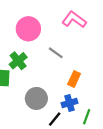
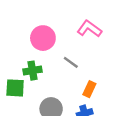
green cross: (18, 61) -> (33, 71), turned 30

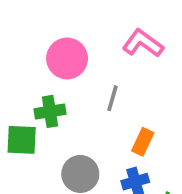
gray line: (71, 62) -> (112, 98), turned 70

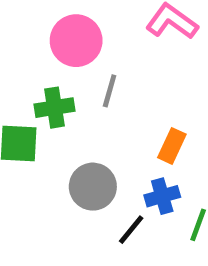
gray line: (112, 98) -> (110, 91), moved

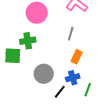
gray line: (110, 91) -> (71, 34), moved

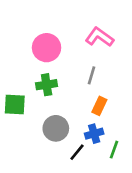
green cross: (28, 41) -> (47, 85), moved

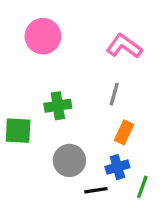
pink circle: (47, 48) -> (43, 36), moved
black line: (77, 152) -> (96, 190), turned 42

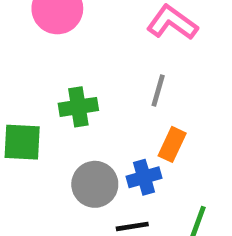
blue cross: (117, 167) -> (144, 177), moved

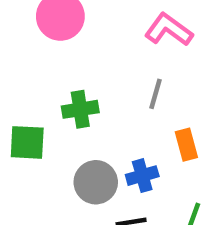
orange rectangle: (172, 144) -> (186, 145), moved, turned -40

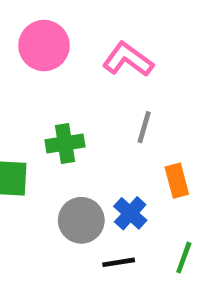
pink L-shape: (169, 30) -> (128, 60), moved
blue cross: (142, 176) -> (130, 213), turned -32

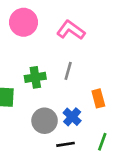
gray line: (144, 127) -> (68, 71), moved

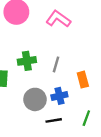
gray line: (68, 71) -> (56, 64), moved
blue cross: (72, 117) -> (59, 96), turned 35

